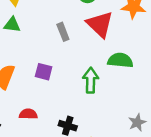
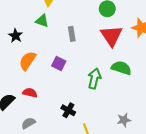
gray rectangle: (63, 32) -> (72, 34), moved
red semicircle: (28, 114) -> (30, 93), moved

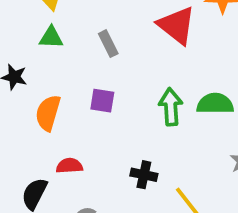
green semicircle: (121, 68) -> (215, 104), moved

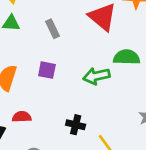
green semicircle: (215, 104) -> (127, 57), moved
green arrow: (171, 107) -> (96, 76), turned -100

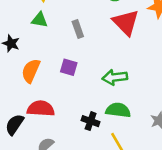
green semicircle: (127, 57) -> (118, 110), moved
red semicircle: (22, 117) -> (41, 109), size x1.5

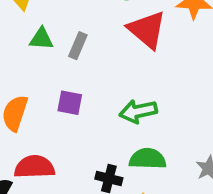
green triangle: (40, 20) -> (41, 39), moved
gray rectangle: (78, 29) -> (78, 46), turned 48

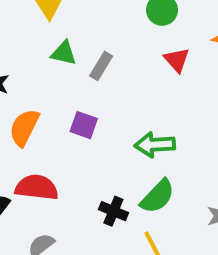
red triangle: (147, 30) -> (177, 60), size x0.6
green semicircle: (148, 159) -> (157, 196), turned 123

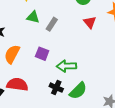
green arrow: (155, 145) -> (66, 66), moved
black cross: (113, 211) -> (56, 88), moved

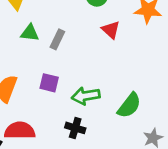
green semicircle: (78, 91) -> (129, 105), moved

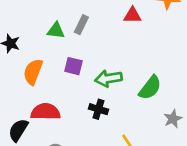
red triangle: (111, 30) -> (132, 15), turned -42
green triangle: (30, 33) -> (56, 31), moved

